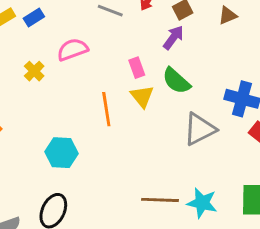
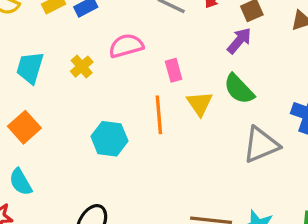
pink rectangle: (137, 68) -> (174, 70), moved
cyan hexagon: (62, 153) -> (109, 139), moved

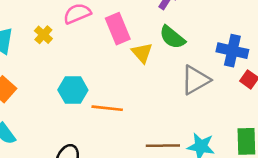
pink rectangle: (174, 70) -> (118, 29), size x1.6
orange line: (159, 115) -> (107, 108), moved, turned -72

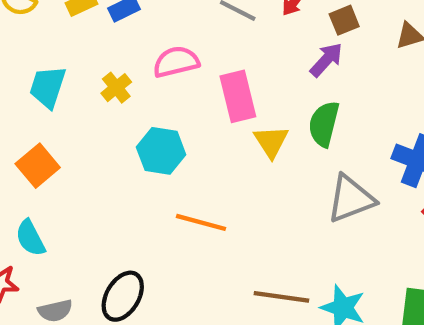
green semicircle: (172, 37) -> (324, 124), turned 56
cyan hexagon: (73, 90) -> (161, 151), moved

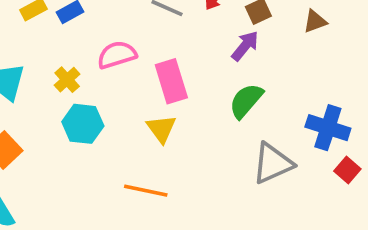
green semicircle: (324, 124) -> (246, 101), turned 30
yellow triangle: (271, 142) -> (161, 129), moved
cyan hexagon: (161, 151) -> (83, 124), moved

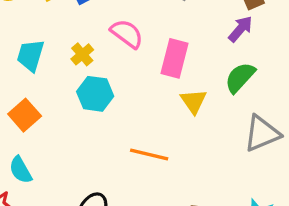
pink semicircle: (117, 55) -> (127, 34), turned 52
pink rectangle: (171, 81) -> (174, 58), turned 30
yellow triangle: (161, 129) -> (194, 101), moved

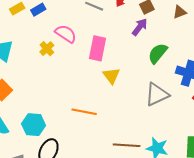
yellow cross: (82, 54) -> (47, 49), moved
green semicircle: (240, 77) -> (158, 53), moved
cyan hexagon: (95, 94) -> (34, 125), moved

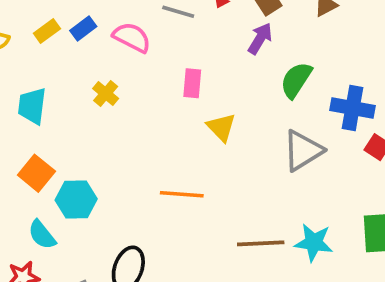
pink semicircle: (66, 34) -> (132, 37), moved
pink rectangle: (98, 48) -> (192, 83), size x0.7
cyan hexagon: (34, 125) -> (76, 200), moved

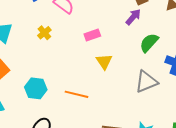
pink rectangle: (192, 83) -> (92, 35), turned 56
cyan hexagon: (76, 200) -> (36, 88), moved

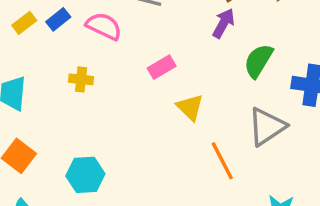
yellow cross: (44, 33) -> (81, 79), turned -32
orange line: (77, 94) -> (222, 161), moved, turned 60

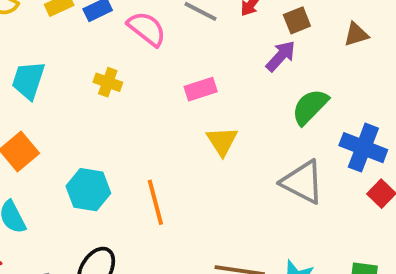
gray triangle: (267, 126) -> (303, 182), turned 48
orange line: (222, 161) -> (155, 202), moved

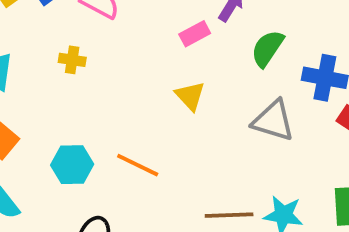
pink rectangle: (201, 89) -> (195, 34), moved
orange line: (155, 202) -> (138, 165), turned -39

